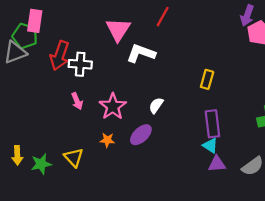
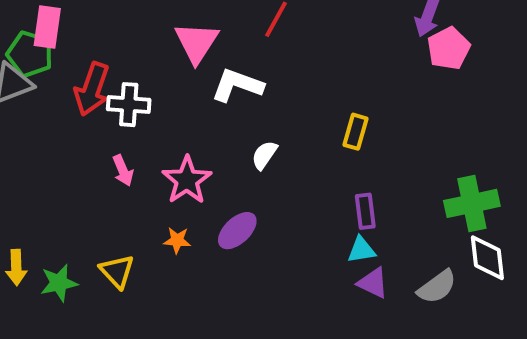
white semicircle: (156, 105) -> (264, 155), moved
purple rectangle: (212, 124) -> (365, 211), size x0.7
cyan triangle: (210, 146) -> (361, 250), turned -42
purple triangle: (217, 164) -> (373, 283), turned 30

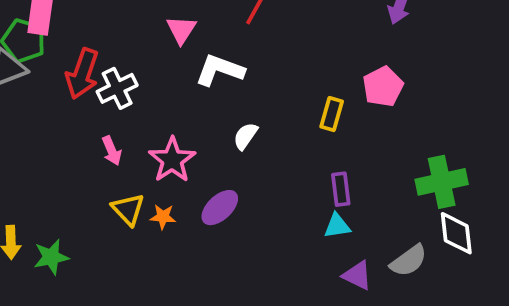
pink triangle: (197, 43) -> (181, 30), size x0.7
pink pentagon: (449, 48) -> (383, 87), moved
white cross: (129, 105) -> (117, 88), turned -30
yellow triangle: (117, 271) -> (128, 209), moved
purple triangle: (373, 283) -> (357, 275), moved

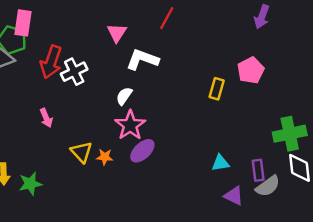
white semicircle: (245, 136) -> (124, 96), moved
pink arrow: (112, 151) -> (46, 118), moved
pink star: (172, 160) -> (130, 125), moved
purple rectangle: (341, 189) -> (258, 170), moved

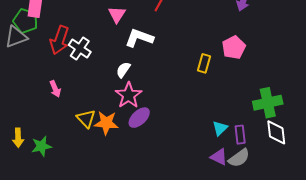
white cross: (74, 72) -> (80, 49), turned -30
orange star: (105, 157) -> (106, 123), size x1.6
cyan triangle: (220, 163) -> (220, 128), moved, turned -35
gray semicircle: (268, 186) -> (239, 158), moved

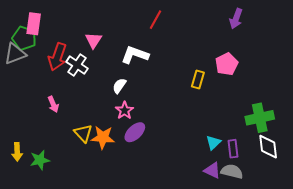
pink triangle: (117, 15) -> (94, 40), moved
pink star: (129, 95) -> (124, 111), size x0.7
gray semicircle: (239, 158) -> (232, 171), turned -130

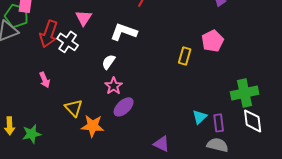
orange star: (103, 137) -> (93, 126), moved
purple triangle: (212, 170) -> (162, 144), moved

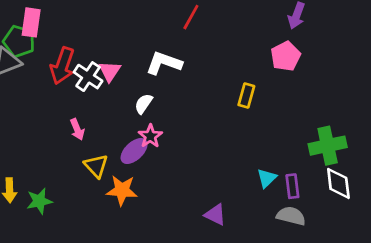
pink triangle: (84, 18) -> (110, 71), moved
pink pentagon: (213, 41) -> (286, 56), moved
pink arrow: (45, 80) -> (77, 129), moved
purple ellipse: (124, 107) -> (134, 151), moved

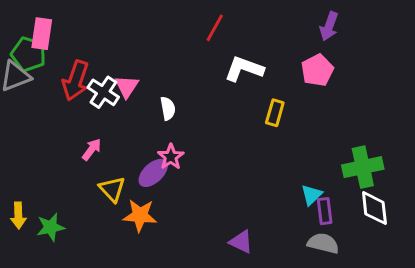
white L-shape: (164, 63) -> (244, 69), moved
white semicircle: (144, 104) -> (168, 108), moved, turned 135
pink arrow: (77, 129) -> (92, 149), turned -120
cyan triangle: (267, 178) -> (311, 195), moved

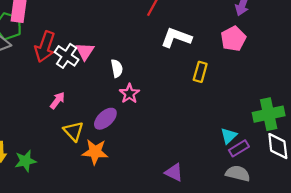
pink star: (171, 157) -> (129, 94), moved
purple rectangle: (325, 211) -> (239, 148), turned 66

